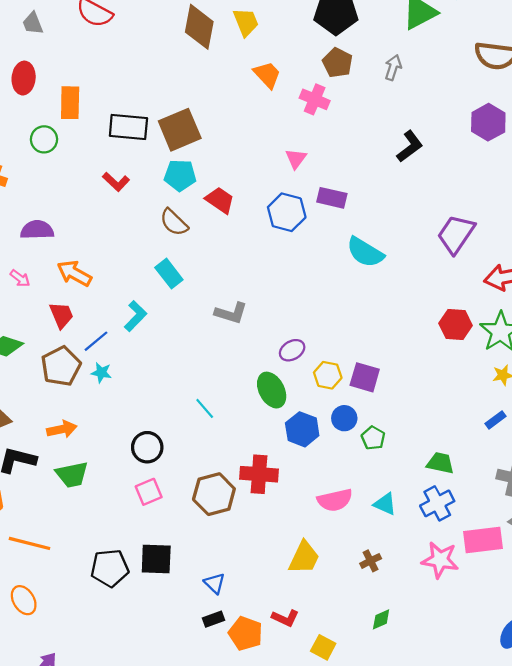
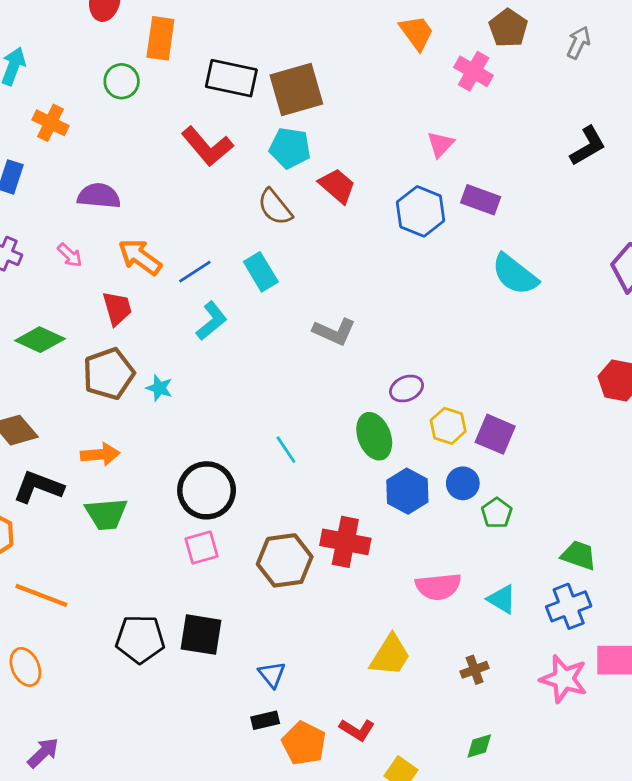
red L-shape: (116, 182) -> (207, 146), size x1.5
blue line: (96, 341) -> (195, 272), moved
black circle: (147, 447) -> (207, 490), size x1.4

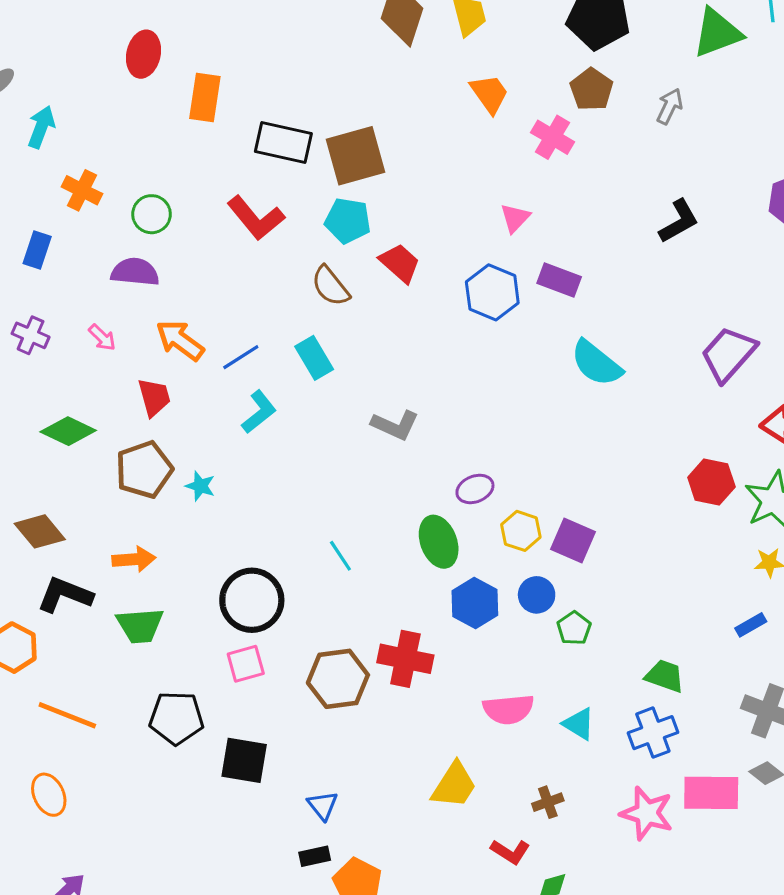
green circle: (122, 81) -> (152, 214), moved
black pentagon: (140, 639) -> (176, 718), moved
red L-shape: (357, 730) -> (510, 852), moved

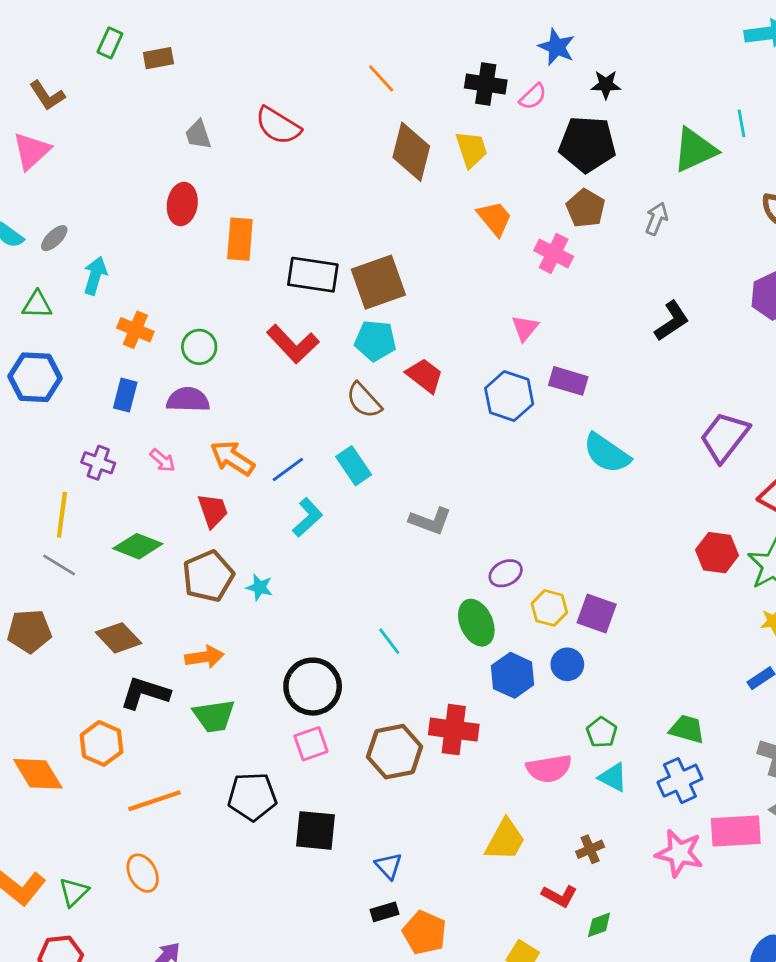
blue rectangle: (37, 250) -> (125, 395), moved
green pentagon: (574, 628) -> (602, 732), moved
orange line: (67, 715) -> (154, 801), turned -36

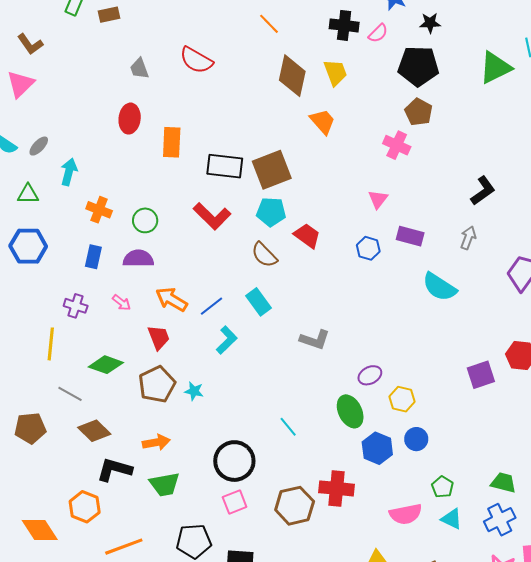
orange trapezoid: (495, 218) -> (323, 122), moved
gray arrow: (657, 219) -> (468, 238), moved
blue hexagon: (509, 396) -> (368, 248), size x0.7
gray line: (59, 565) -> (70, 394), moved
purple square: (597, 613) -> (481, 375), moved, turned -36

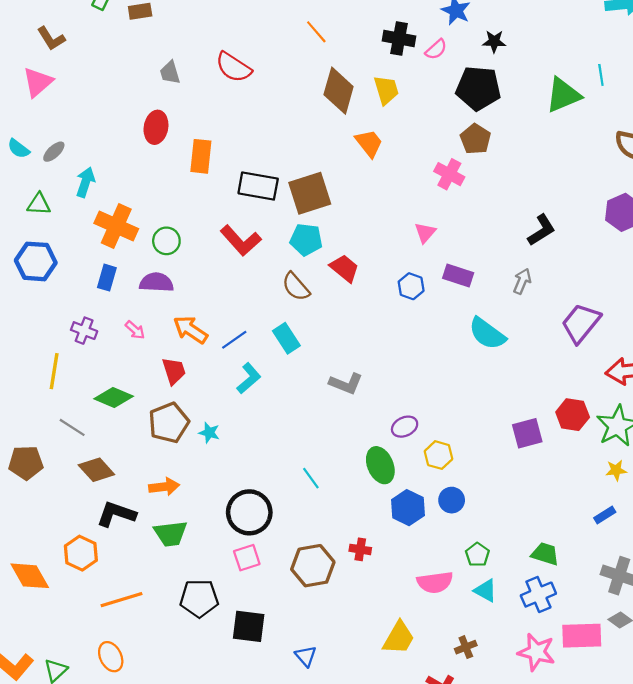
orange cross: (99, 210) -> (116, 226), size x1.5
red cross: (337, 488) -> (360, 549), size x0.6

